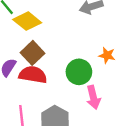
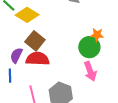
green circle: (79, 72) -> (89, 47), moved

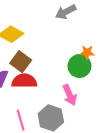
pink arrow: (90, 71) -> (70, 95), moved

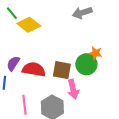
brown square: (21, 62) -> (62, 70), moved, turned -36

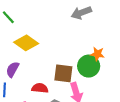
yellow diamond: (29, 25) -> (26, 43), moved
red semicircle: (34, 69) -> (40, 88), moved, size x0.7

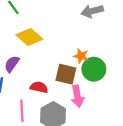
orange star: (97, 54) -> (81, 56), moved

